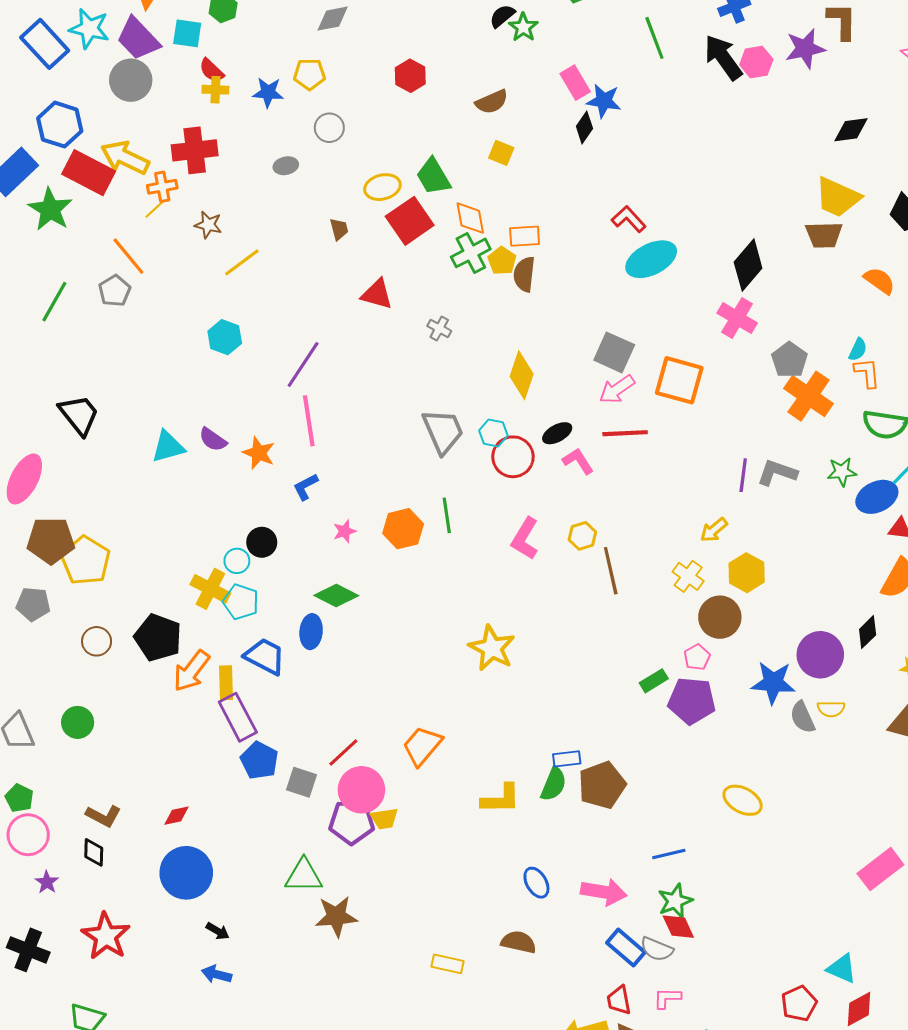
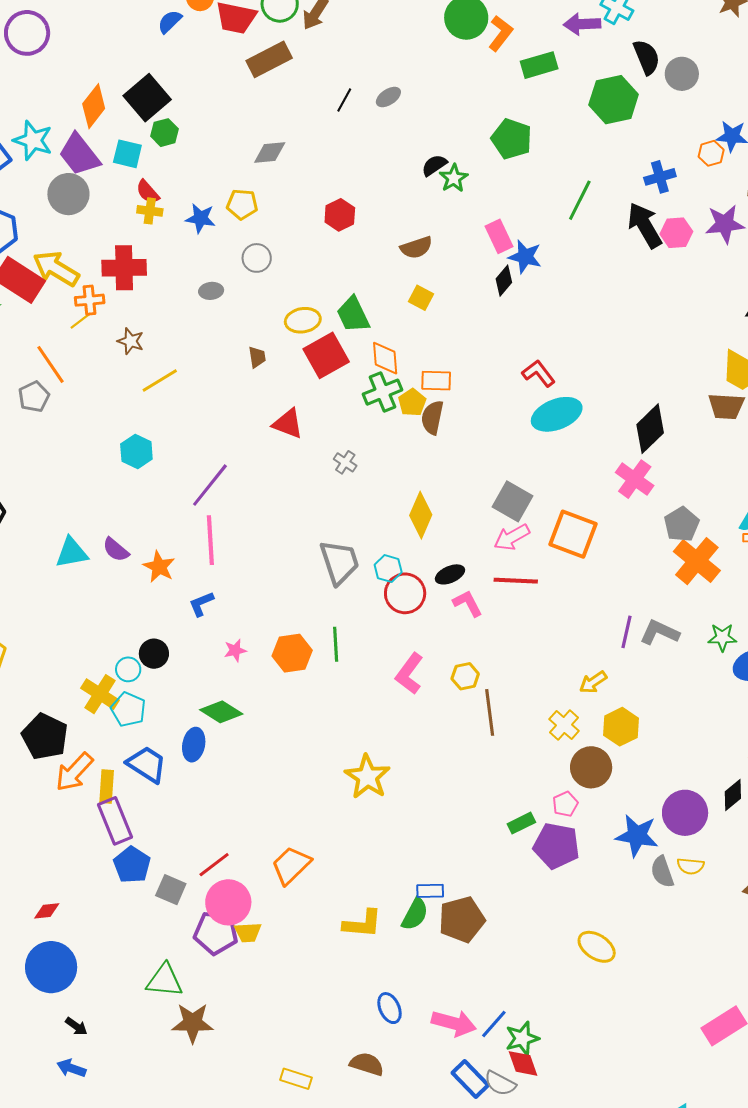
green line: (654, 38) -> (580, 200), turned 42
blue line: (669, 854) -> (494, 1024), moved, turned -40

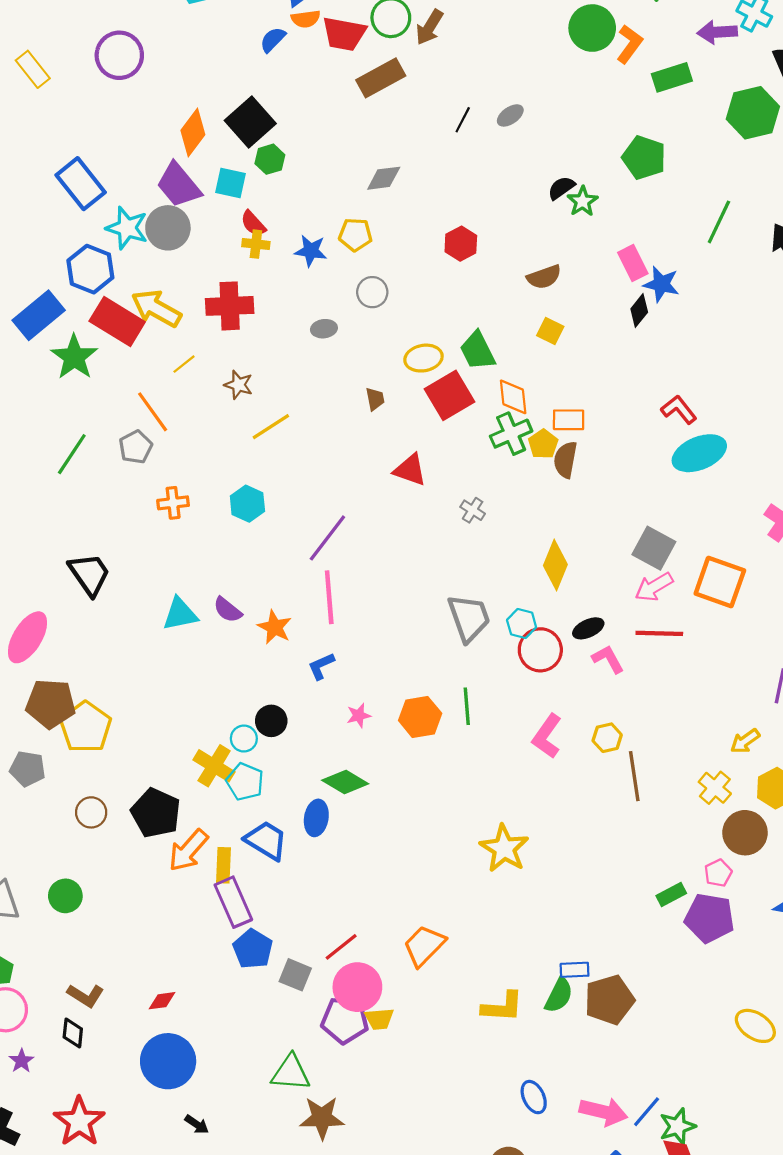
cyan star: (33, 140) -> (127, 228), moved
orange cross: (90, 300) -> (173, 503), moved

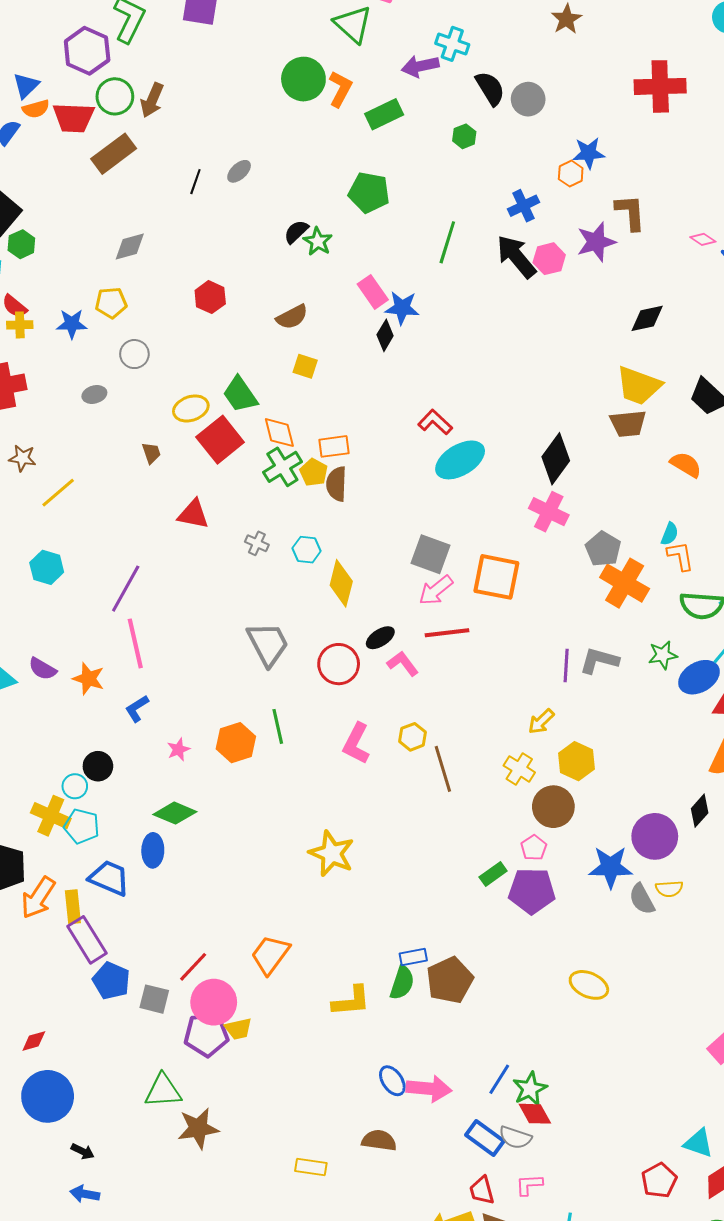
green hexagon: (753, 113) -> (464, 136), size x0.5
cyan hexagon: (522, 624) -> (307, 550), moved
pink arrow: (603, 1112) -> (429, 1089), moved

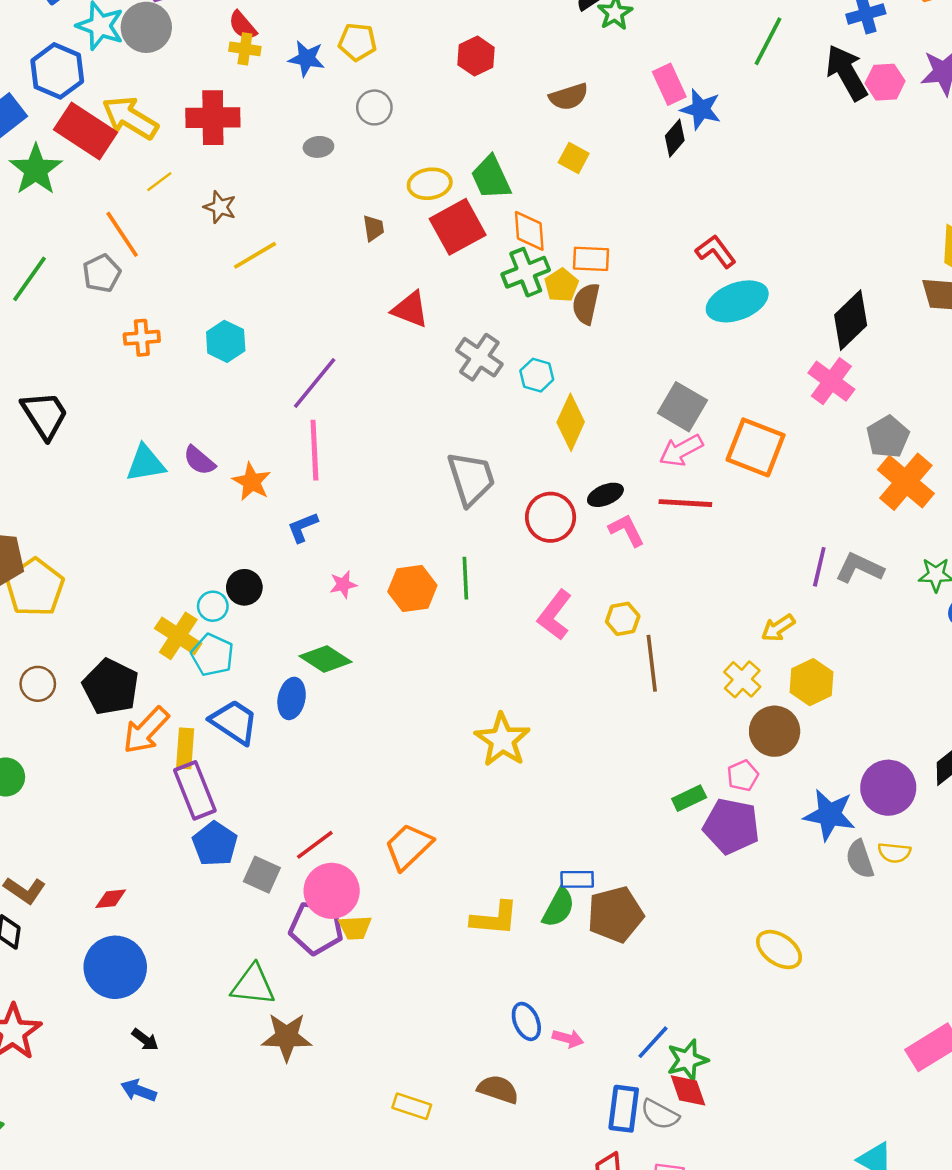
gray cross: (257, 543) -> (479, 357), size x1.6
pink arrow: (429, 1089) -> (568, 1038), size x0.6
blue rectangle: (485, 1138) -> (624, 1109), turned 51

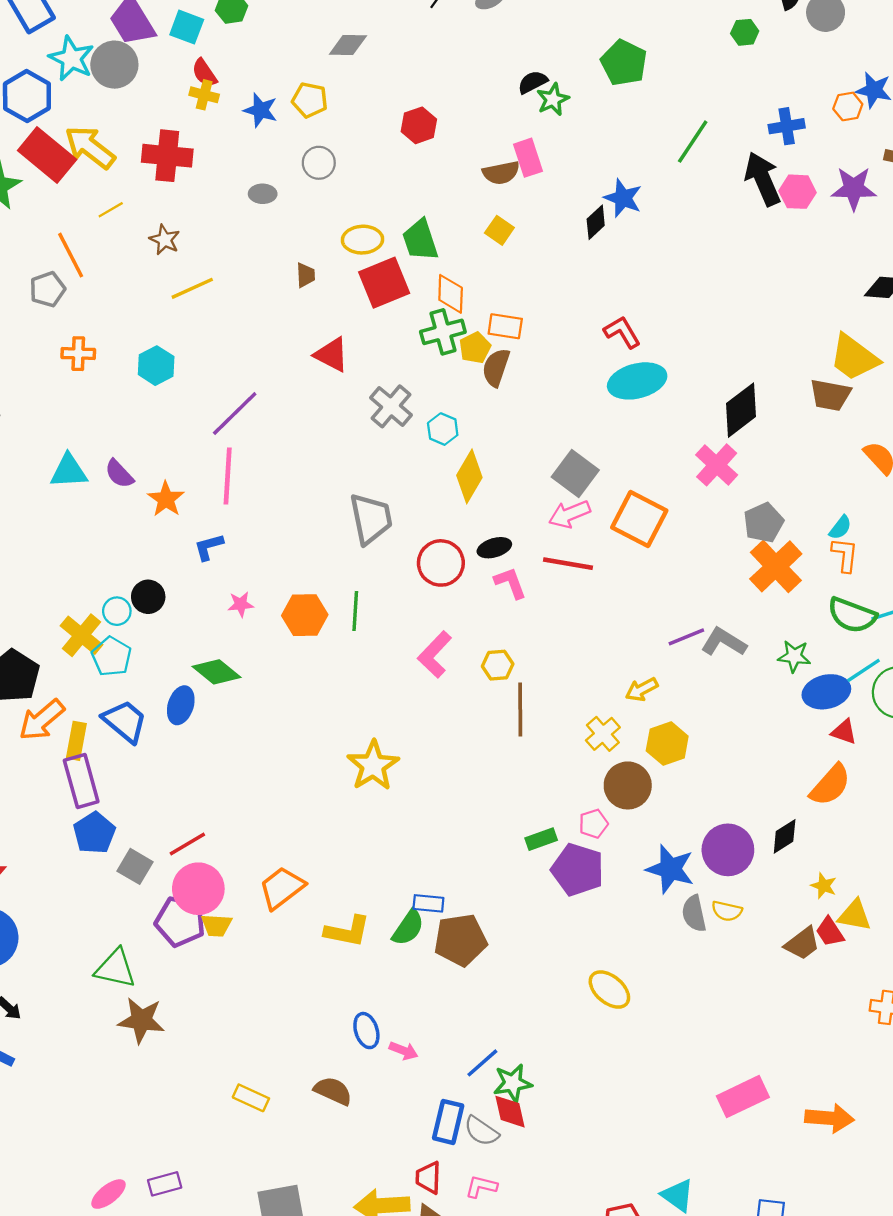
pink rectangle: (669, 84) -> (528, 158), moved
purple line: (819, 567) -> (686, 637), turned 48
orange trapezoid: (408, 847) -> (282, 888), moved

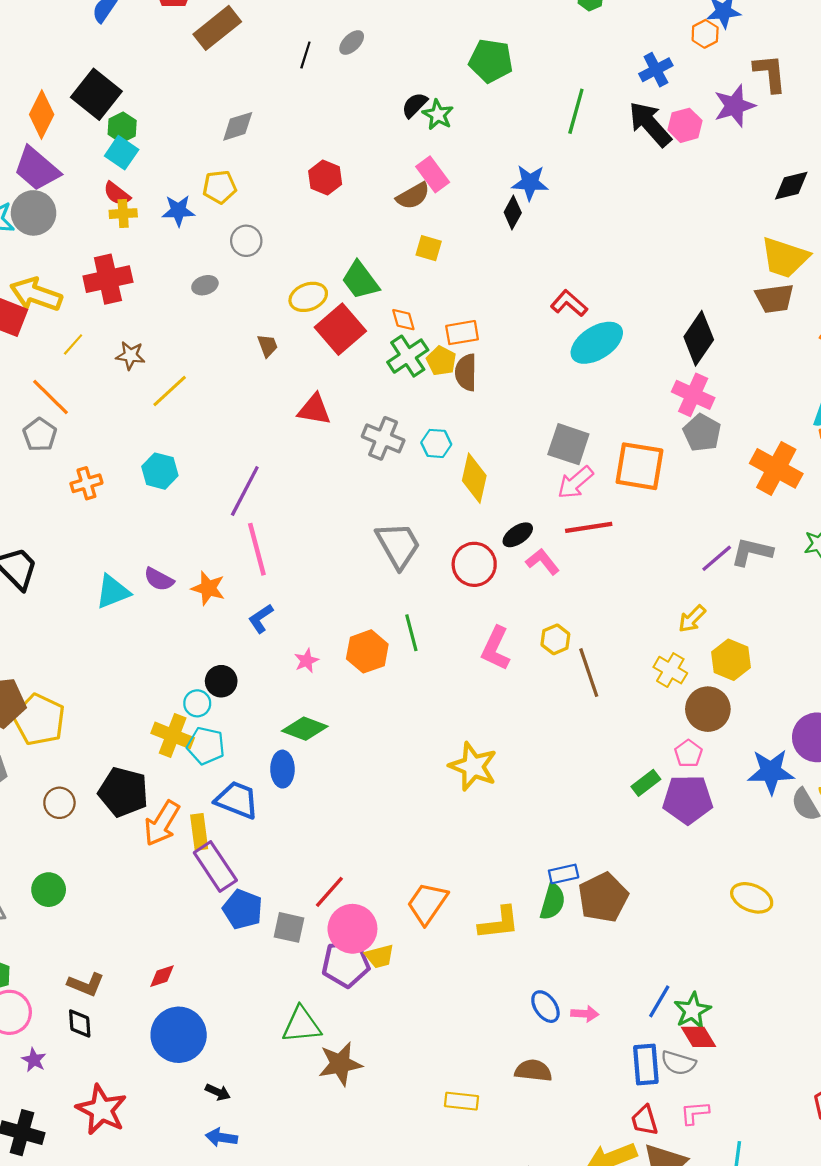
cyan square: (187, 27) -> (122, 153), moved, turned 32
orange diamond: (451, 294) -> (403, 320), size x0.7
gray pentagon: (764, 523) -> (702, 433), moved

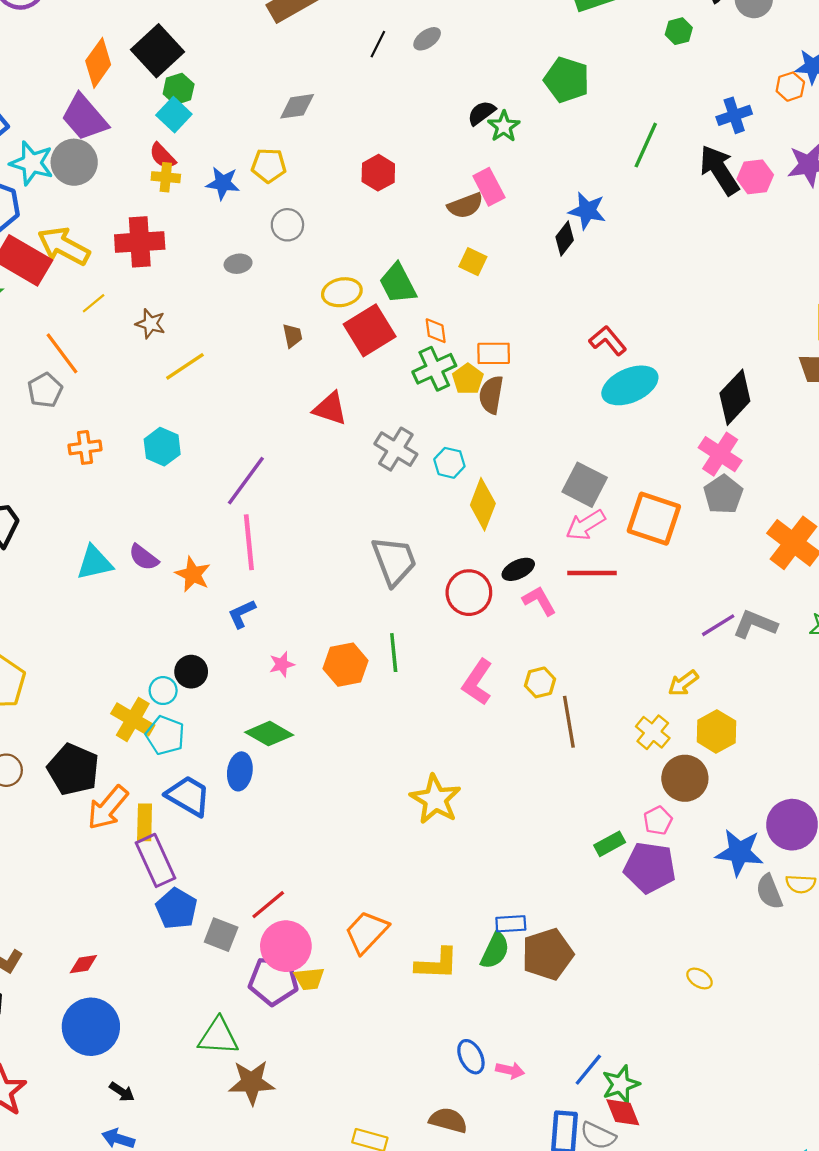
yellow ellipse: (752, 898) -> (700, 978), size x0.6

